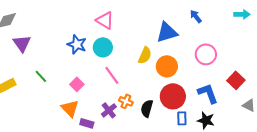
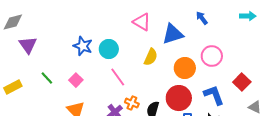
pink triangle: (105, 20) -> (142, 22), moved
orange circle: (167, 66) -> (185, 68), moved
pink square: (77, 84) -> (76, 80), moved

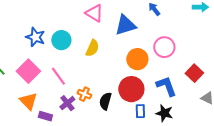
yellow semicircle: (151, 57) -> (92, 48), moved
pink line: (118, 77) -> (58, 76), moved
pink square: (76, 80) -> (28, 71), size x1.6

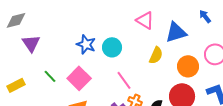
yellow semicircle: (92, 48) -> (156, 55), moved
pink line: (58, 76) -> (124, 80), moved

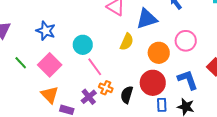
blue star: (86, 44) -> (46, 31), moved
cyan circle: (112, 47) -> (83, 45), moved

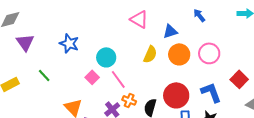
blue triangle: (147, 19) -> (170, 31), size x0.7
orange circle: (159, 53) -> (179, 54), moved
pink square: (50, 65) -> (92, 77), moved, size x0.6

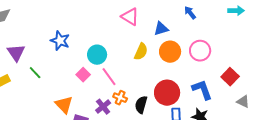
purple triangle: (25, 42) -> (16, 53), moved

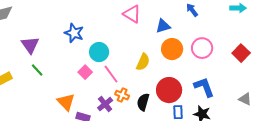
blue star: (60, 41) -> (74, 33), moved
yellow semicircle: (141, 52) -> (143, 62), moved
purple triangle: (16, 53) -> (30, 45), moved
red square: (230, 77) -> (241, 53), moved

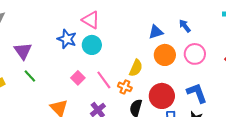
blue arrow: (192, 10) -> (185, 26), moved
pink triangle: (132, 14) -> (91, 20), moved
cyan circle: (99, 52) -> (92, 45), moved
orange cross: (122, 95) -> (125, 87), moved

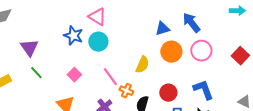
blue arrow: (185, 26) -> (191, 23), size x1.5
pink square: (78, 78) -> (74, 75), moved
orange cross: (125, 87) -> (126, 91), moved
red circle: (162, 96) -> (168, 93), size x0.7

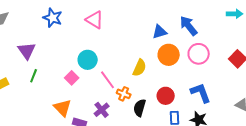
blue star: (73, 36) -> (53, 18), moved
cyan circle: (98, 42) -> (88, 60), moved
green line: (36, 73) -> (34, 76), turned 64

